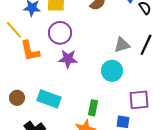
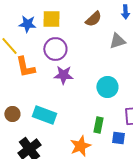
gray triangle: (122, 45) -> (117, 41), moved
green rectangle: (93, 108) -> (98, 125), moved

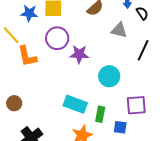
gray triangle: (117, 41) -> (119, 30), turned 30
purple star: (63, 75) -> (79, 54), moved
cyan rectangle: (44, 115) -> (75, 104), moved

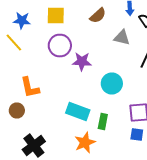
blue star: (29, 13) -> (22, 20), moved
orange L-shape: (27, 56) -> (30, 88), moved
blue square: (120, 127) -> (137, 134), moved

